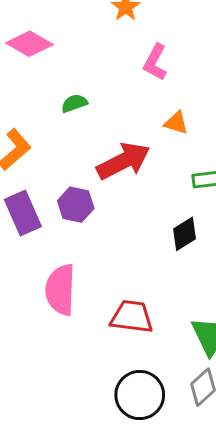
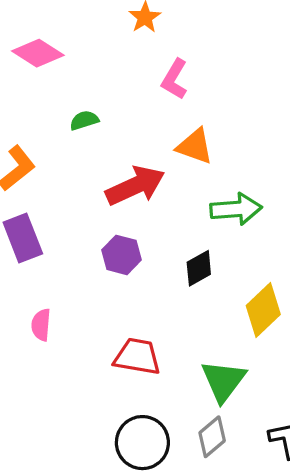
orange triangle: (176, 123) -> (195, 146), size x1.4
purple hexagon: (76, 205) -> (122, 255), moved
pink semicircle: (60, 290) -> (41, 325), moved, size x0.6

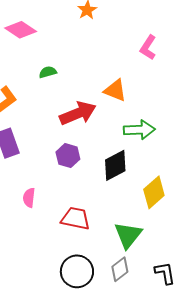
pink L-shape: (175, 79) -> (148, 47), moved
black diamond: (199, 268) -> (115, 165), size x1.4
pink semicircle: (41, 325) -> (29, 198), moved

